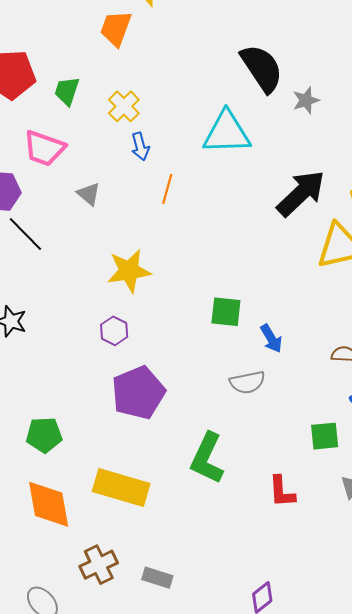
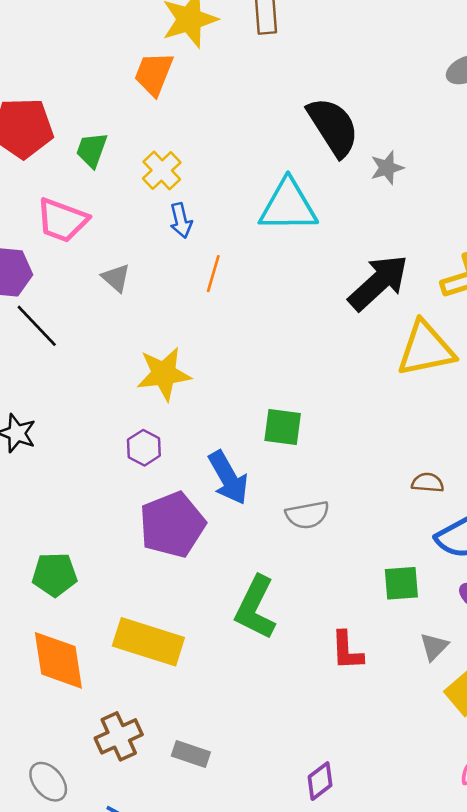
blue arrow: (271, 339) -> (228, 478), moved, size x1.5

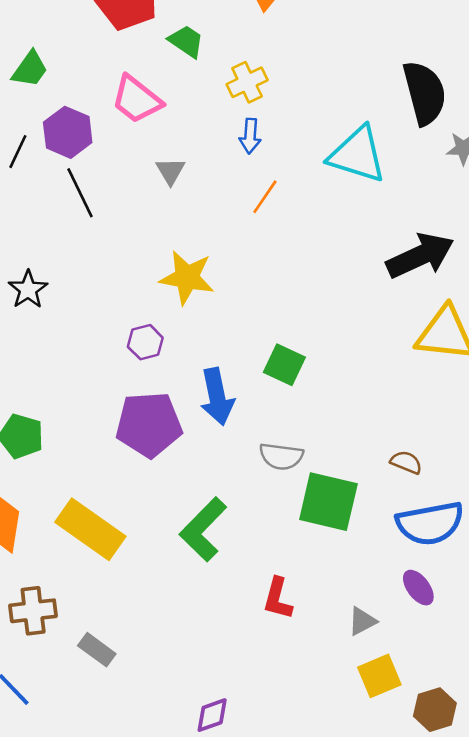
green trapezoid: (92, 150) -> (186, 41), turned 87
green square: (401, 583) -> (328, 502), moved, size x1.6

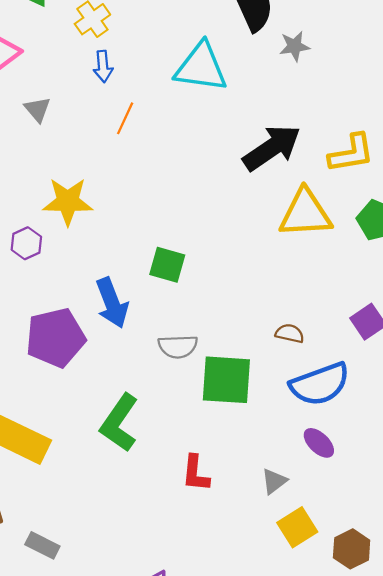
purple hexagon: (145, 342) -> (26, 243), moved

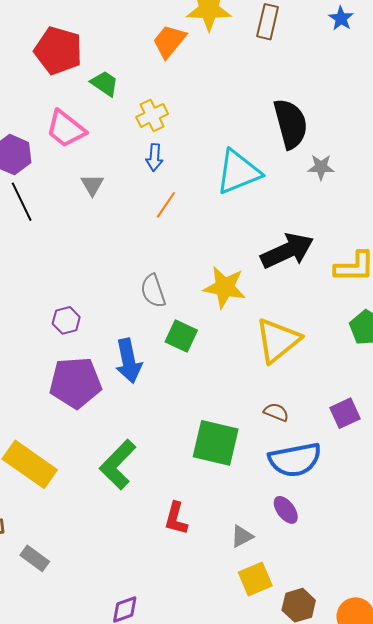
cyan triangle: (201, 67) -> (238, 172), turned -39
yellow star: (68, 202) -> (225, 287), moved
yellow triangle: (305, 213) -> (278, 340), moved, turned -45
purple hexagon: (26, 243) -> (66, 320), moved
gray semicircle: (178, 347) -> (153, 291), moved, turned 64

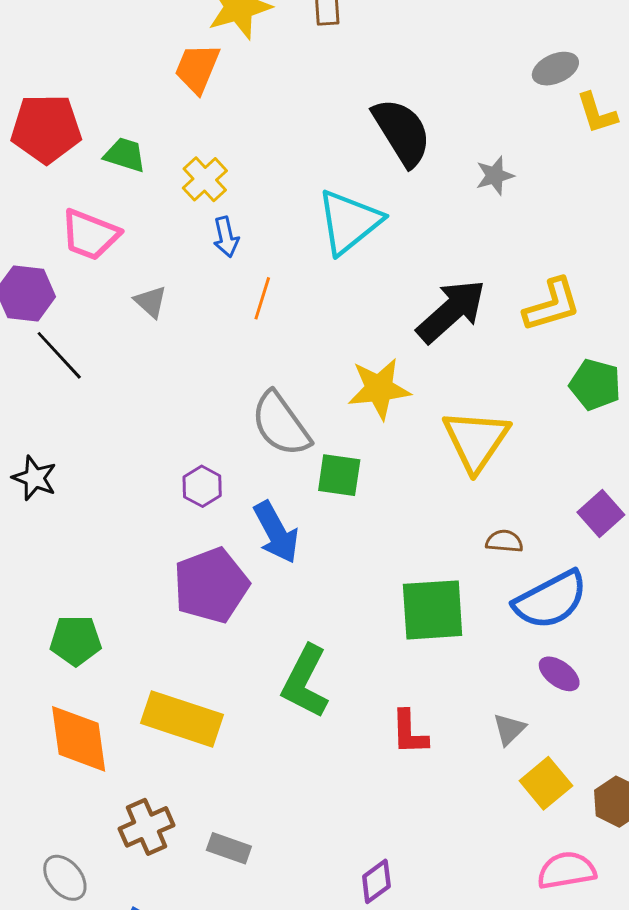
gray star: (321, 167) -> (495, 176), moved
gray semicircle: (153, 291) -> (281, 424), size x1.4
purple hexagon: (66, 320) -> (202, 486), moved

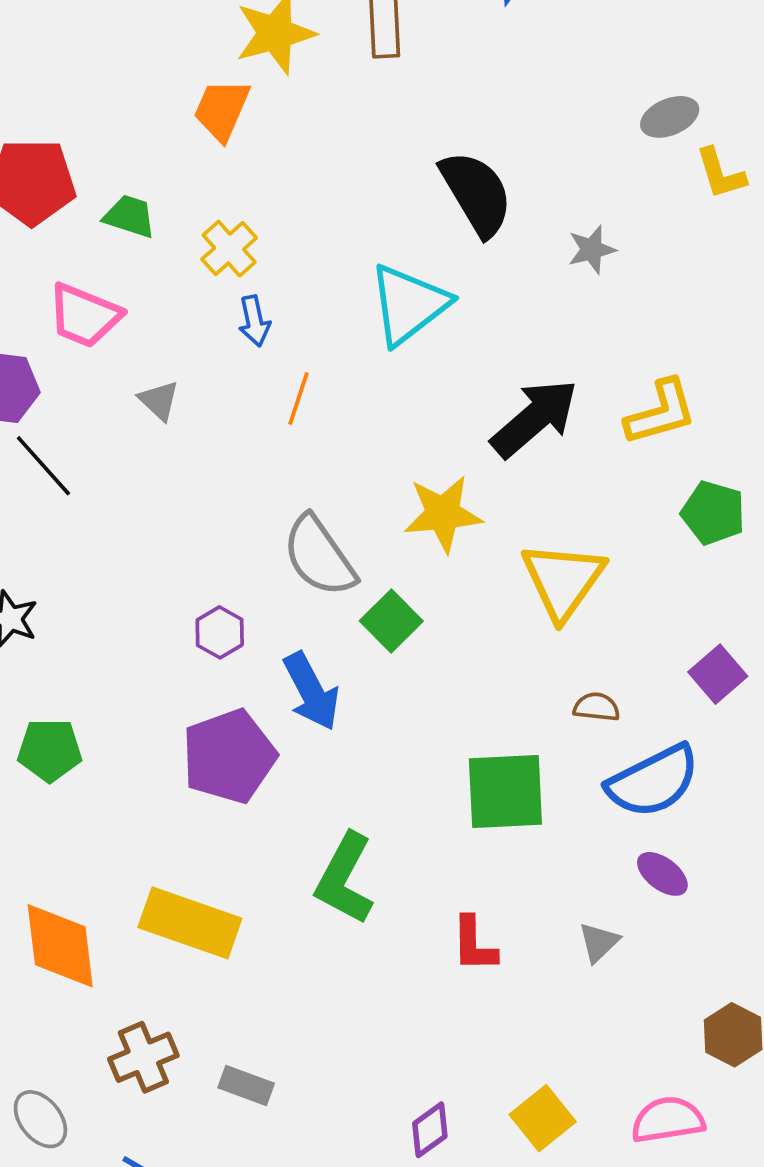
green square: (339, 475) -> (391, 621), turned 36
green pentagon: (76, 640) -> (50, 750), moved
yellow square: (546, 783) -> (543, 1118), moved

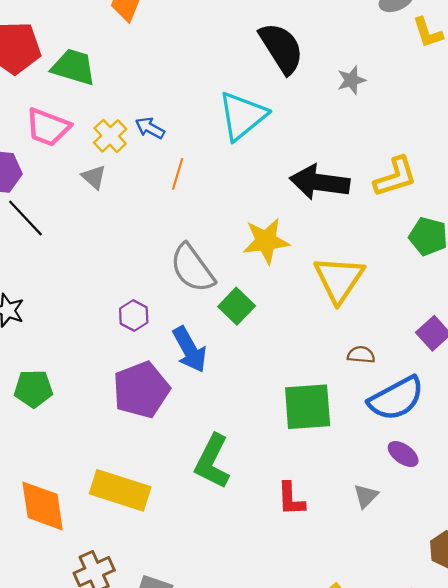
green trapezoid: (130, 216) -> (74, 67), size x1.4
yellow cross: (229, 249) -> (110, 136), moved
blue arrow: (254, 321) -> (150, 128), turned 132
black arrow: (535, 418) -> (320, 182), turned -130

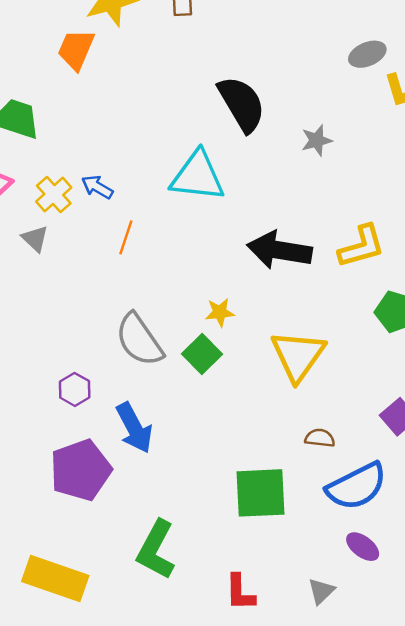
cyan triangle: (242, 116) -> (198, 176), turned 44
yellow star: (266, 241) -> (220, 312), size x0.6
green square: (237, 306) -> (202, 354), moved

